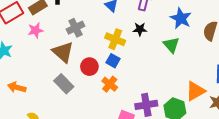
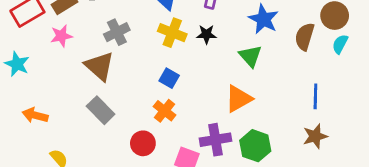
yellow cross: (115, 39) -> (172, 33), moved
red circle: (89, 67) -> (143, 143), moved
orange triangle: (195, 91) -> (239, 99), moved

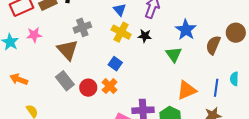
pink star: (61, 36) -> (34, 35), moved
cyan semicircle: (340, 44) -> (234, 79), moved, turned -32
orange triangle: (239, 99) -> (187, 90), moved
red circle: (143, 143) -> (88, 88), moved

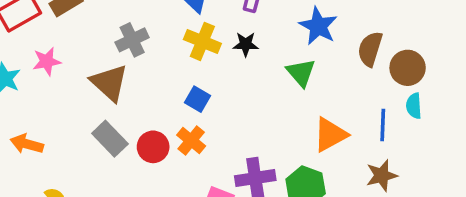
brown circle: (236, 33) -> (408, 68), moved

